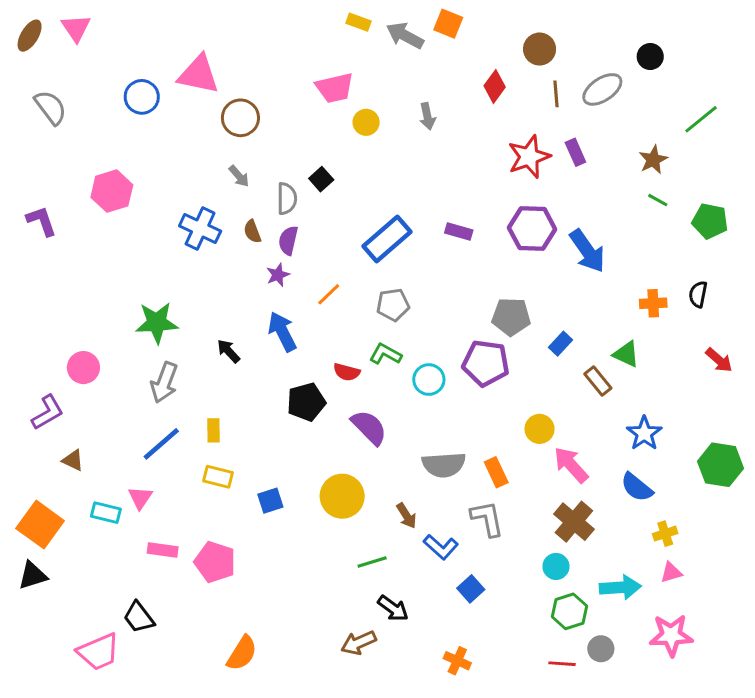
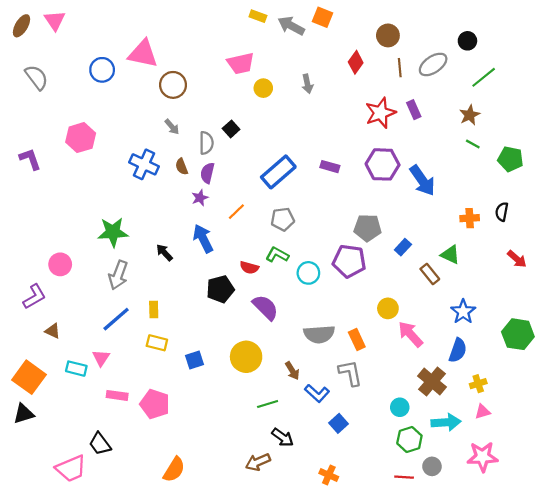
green line: (701, 119) -> (484, 77), moved
blue semicircle: (637, 487) -> (458, 350), turned -110
brown cross: (574, 522) -> (432, 381), moved

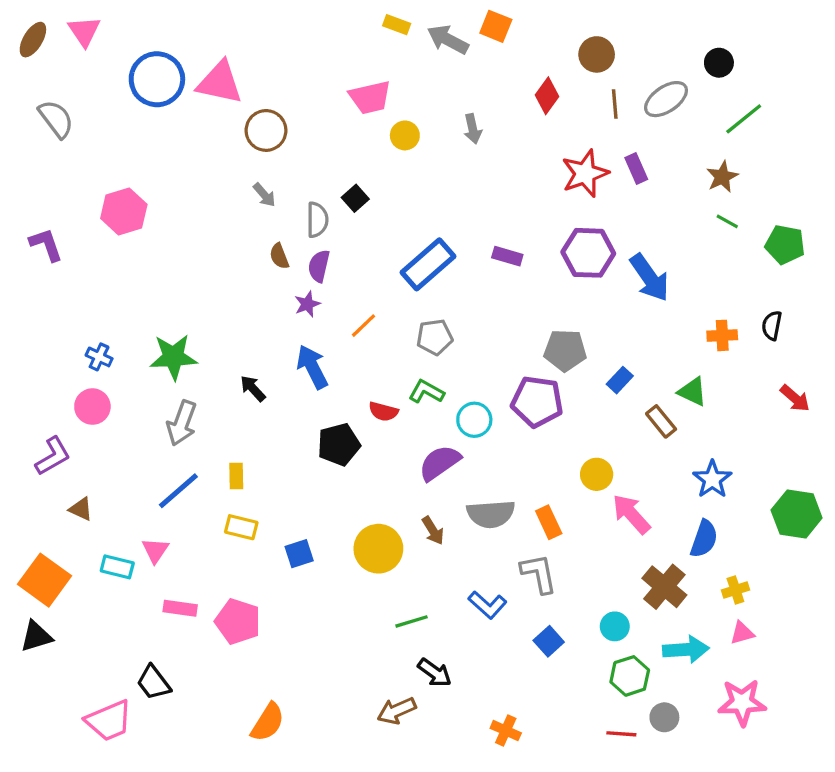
blue circle: (102, 70) -> (157, 79), moved, size x1.4
blue cross: (144, 164) -> (99, 357), moved, size x0.6
purple semicircle: (265, 307) -> (440, 463), moved, turned -80
brown arrow: (292, 371) -> (433, 531), moved
blue square: (339, 423) -> (549, 641), moved

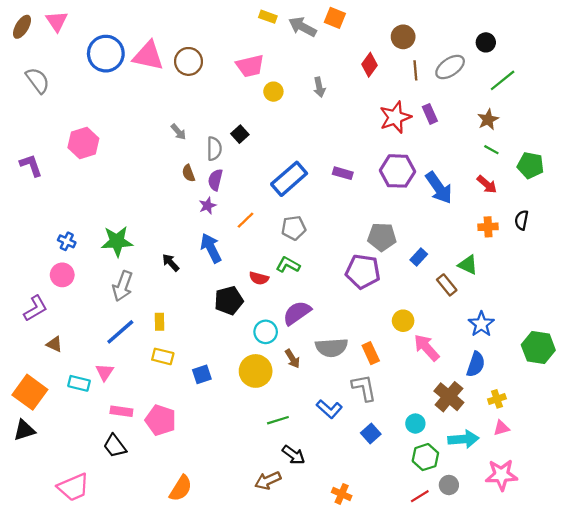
brown circle: (266, 130) -> (189, 61), moved
red arrow: (795, 398) -> (487, 184), moved
cyan circle: (474, 420) -> (266, 332), moved
black trapezoid: (154, 683) -> (115, 446), moved
red line: (621, 734) -> (420, 496), turned -36

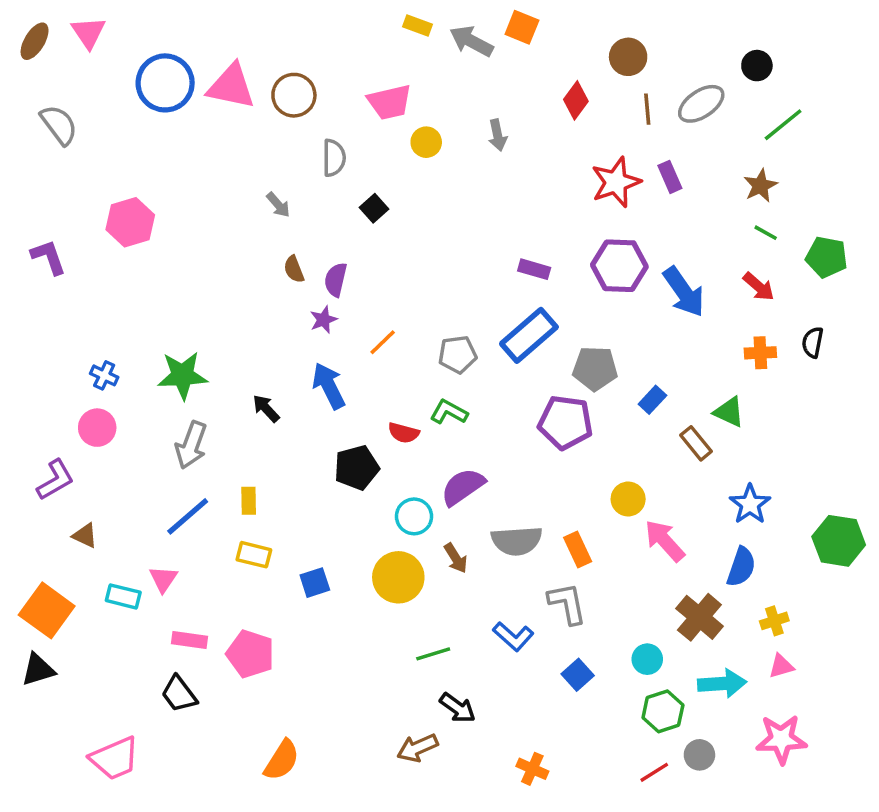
gray semicircle: (214, 149) -> (334, 158), moved
blue rectangle: (289, 179) -> (529, 335), moved

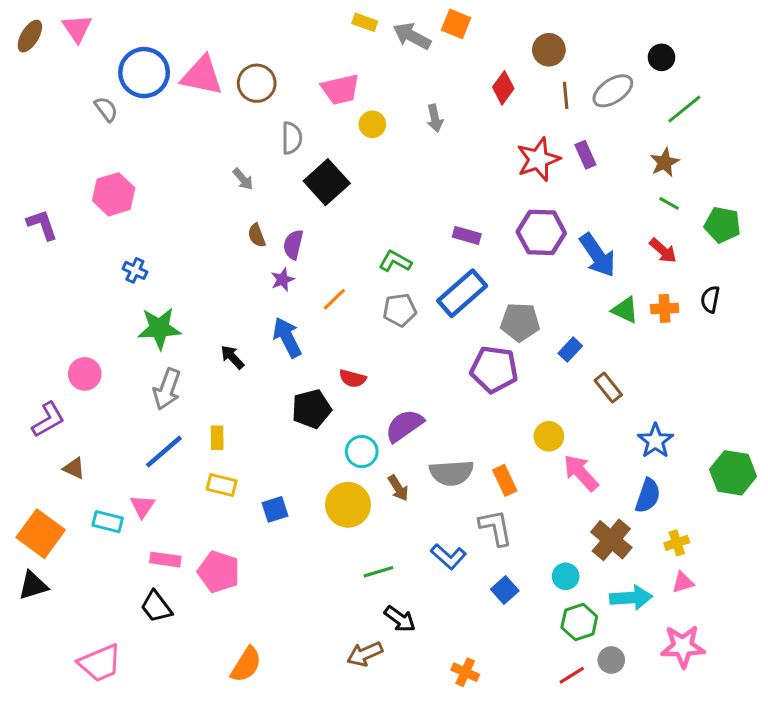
gray semicircle: (59, 125) -> (106, 109), moved, size x0.7
black square: (374, 208) -> (327, 182), size x1.8
blue cross: (104, 375) -> (135, 270), moved
green L-shape: (449, 412) -> (395, 261), moved
green triangle: (729, 412) -> (625, 310), moved

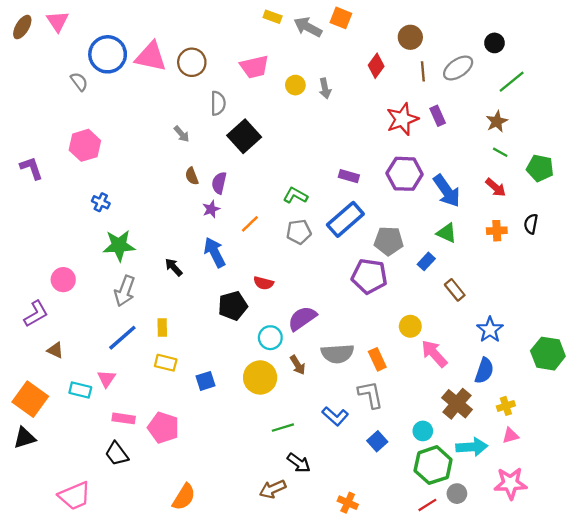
yellow circle: (372, 124) -> (295, 85), moved
green triangle: (625, 310) -> (447, 233), moved
green hexagon: (579, 622) -> (433, 465), size x1.4

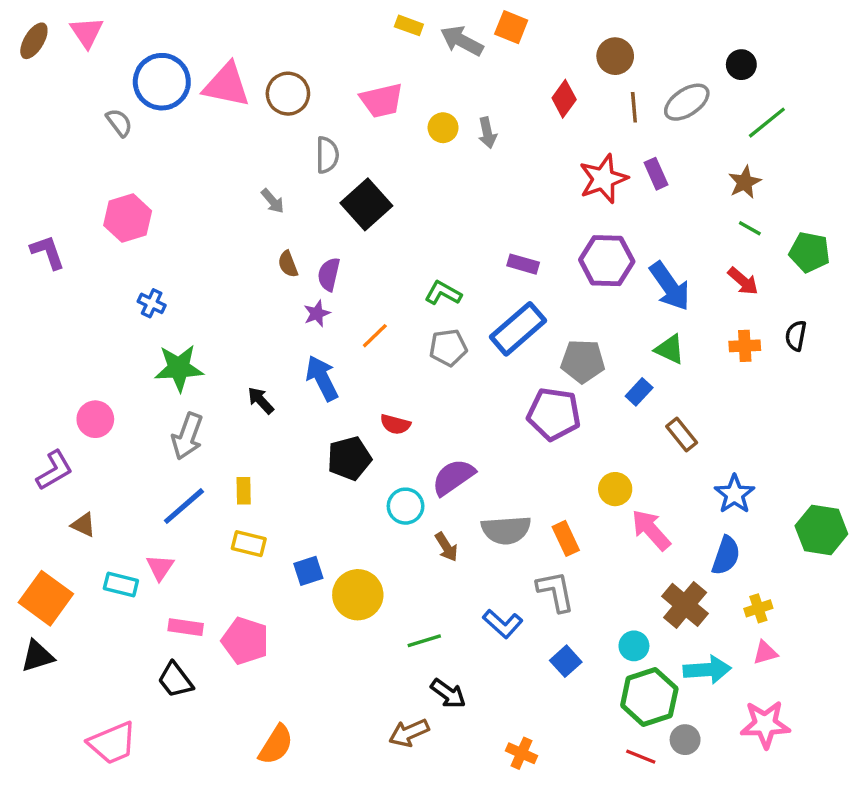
yellow circle: (260, 377) -> (358, 595), moved
red line: (427, 505) -> (641, 757), turned 54

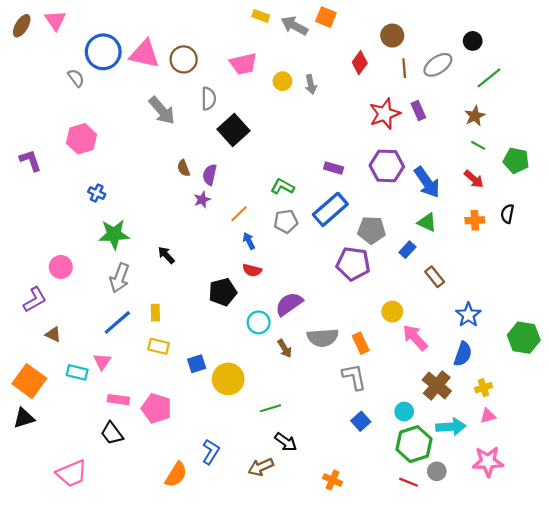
gray arrow: (273, 201) -> (162, 111), moved, size x1.8
blue arrow: (322, 378) -> (249, 241), moved, size x0.6
blue L-shape: (503, 624) -> (211, 452), moved, turned -100

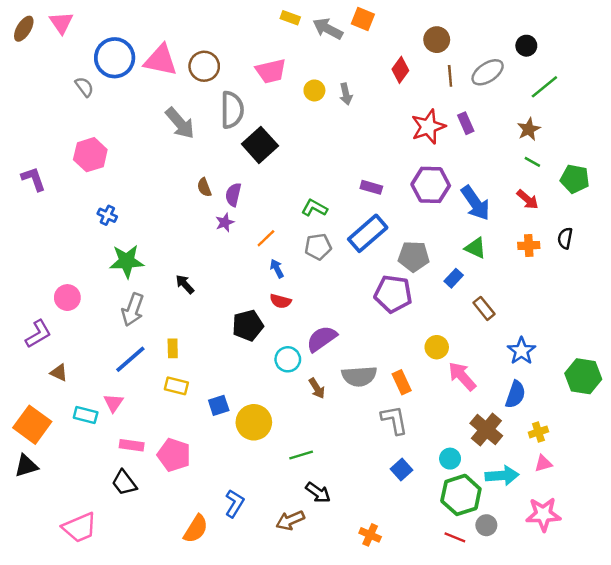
gray semicircle: (209, 99) -> (232, 110), size x1.4

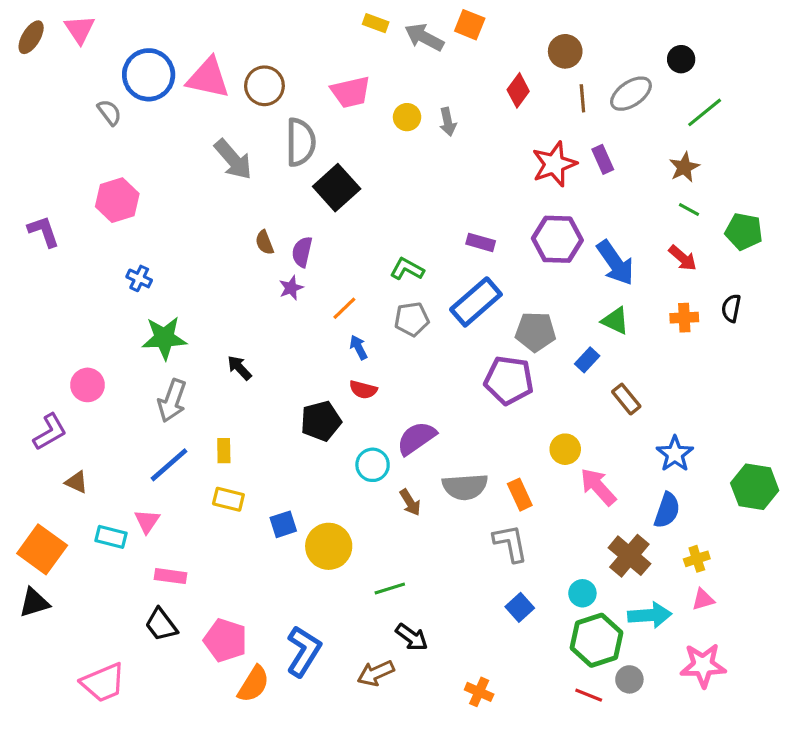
pink pentagon: (174, 455) -> (225, 640), moved
blue L-shape: (234, 503) -> (304, 651), size x1.4

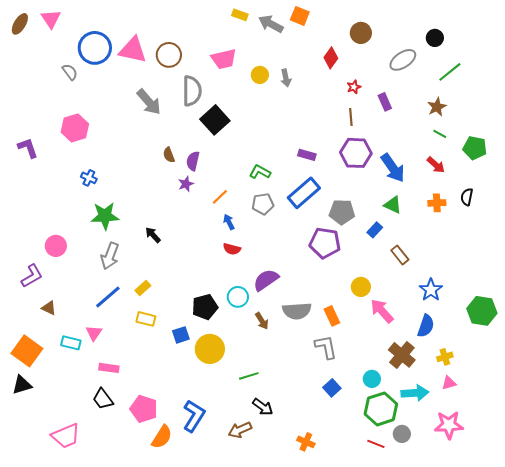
brown line: (582, 98) -> (351, 117), moved
red star: (554, 164) -> (354, 87), moved, size x0.5
black pentagon: (321, 421) -> (205, 307), moved
yellow rectangle: (224, 451) -> (143, 288), turned 49

